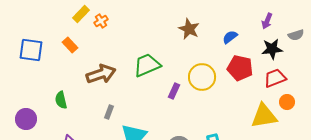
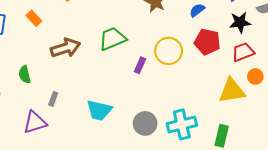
gray rectangle: (109, 112) -> (53, 99), moved

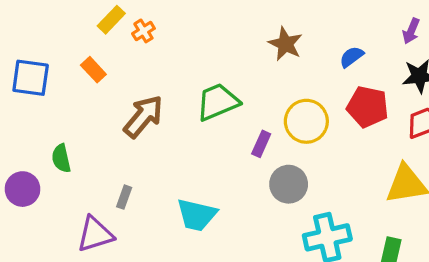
brown arrow: (65, 48) -> (143, 116), turned -32
green semicircle: (25, 74) -> (61, 158), moved
gray circle: (145, 123) -> (289, 184), moved

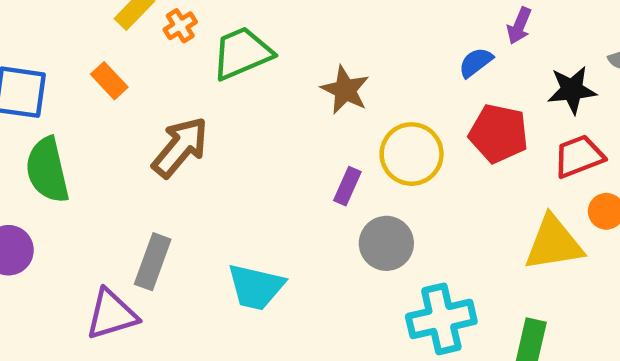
purple arrow: (411, 31) -> (519, 26), moved
brown star: (285, 44) -> (345, 90), moved
green trapezoid: (218, 102) -> (242, 53), moved
green semicircle: (61, 158) -> (47, 170), moved, size x1.6
gray rectangle: (124, 197) -> (153, 262), size x1.6

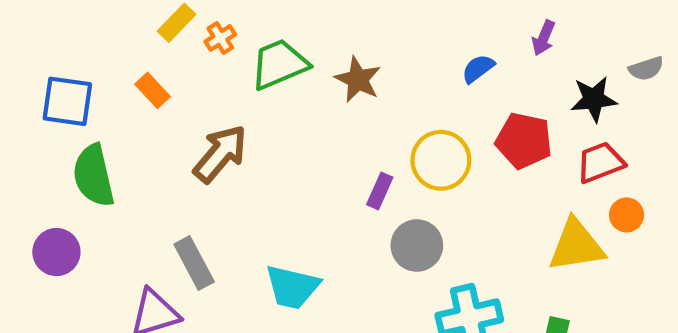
blue semicircle: (476, 62) -> (478, 69), moved
brown star: (345, 90) -> (358, 79), moved
gray rectangle: (153, 262) -> (194, 263), turned -48

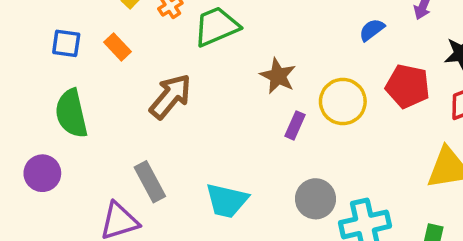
brown star: (358, 79) -> (278, 76), moved
blue square: (67, 101) -> (66, 43), moved, size x0.7
gray circle: (417, 245) -> (315, 199), moved

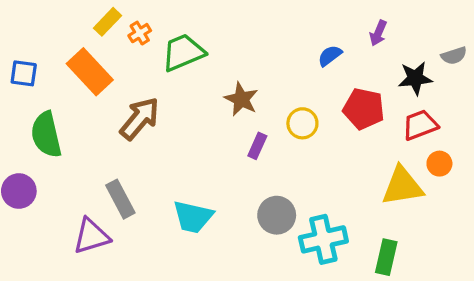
blue square: (66, 43) -> (24, 73), moved
orange rectangle: (117, 47) -> (90, 72), size x1.8
yellow circle: (343, 102) -> (302, 123), size x0.7

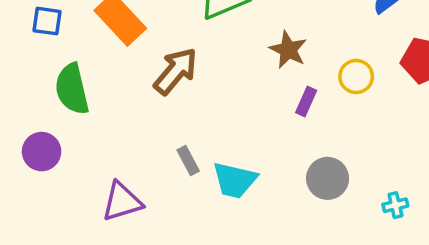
gray rectangle: (120, 199) -> (188, 160), moved, size x0.7
cyan cross: (323, 239) -> (395, 205), moved, size x0.5

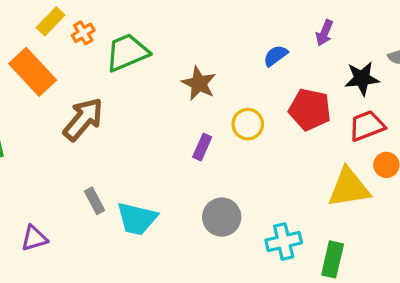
brown star: (288, 50) -> (199, 83), moved
purple triangle: (122, 202) -> (34, 238), size x0.7
cyan cross: (395, 205) -> (284, 242), size x1.5

